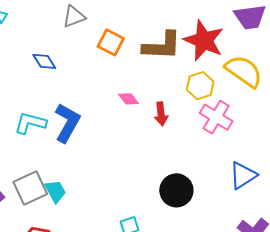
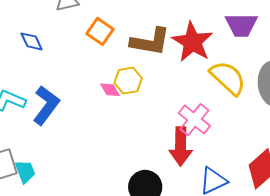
yellow hexagon: (200, 86) -> (128, 81), moved
red arrow: (161, 114) -> (181, 146), moved, size x1.6

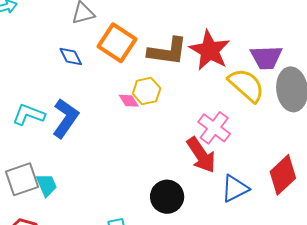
purple trapezoid: (241, 25) -> (266, 57), moved
orange square: (100, 31) -> (117, 43), size x1.4
blue diamond: (32, 41) -> (71, 56), moved
red arrow: (181, 146) -> (201, 155), turned -33

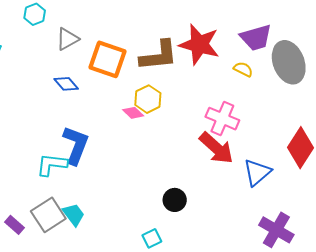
yellow semicircle: (246, 85) -> (243, 69), size x0.5
cyan L-shape: (29, 115) -> (52, 165), moved
black circle: (167, 197) -> (175, 200), moved, size x0.7

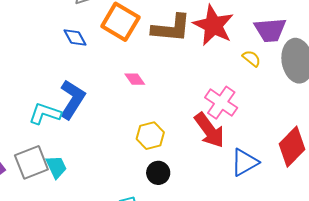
yellow hexagon: (148, 99) -> (150, 136), moved

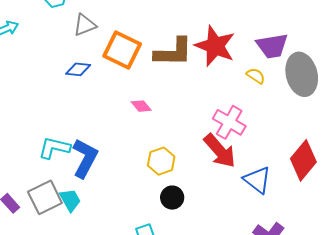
blue diamond: (75, 37) -> (78, 69), turned -50
blue L-shape: (72, 99) -> (85, 158), moved
blue triangle: (245, 162) -> (257, 180), turned -48

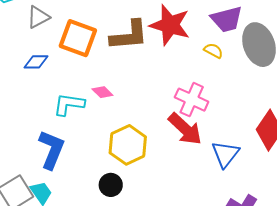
cyan L-shape: (54, 148) -> (69, 104), moved
yellow hexagon: (161, 161) -> (128, 145), size x1.4
blue triangle: (257, 180) -> (225, 154), turned 36
black circle: (172, 198) -> (111, 185), moved

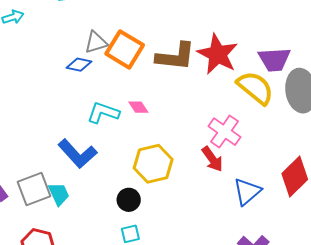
gray triangle: (38, 17) -> (96, 42), moved
yellow semicircle: (213, 51) -> (255, 88), size x2.0
red arrow: (185, 129) -> (212, 159), size x0.7
blue L-shape: (52, 150) -> (77, 154), turned 105

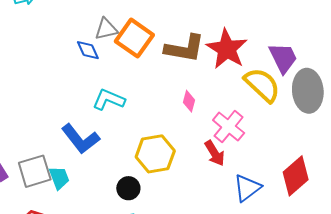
purple trapezoid: (274, 60) -> (283, 58), turned -116
blue diamond: (79, 65) -> (88, 50), turned 50
pink diamond: (138, 107) -> (189, 101), moved, turned 45

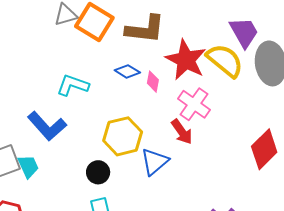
red star: (227, 49) -> (186, 60), moved
blue diamond: (88, 50) -> (127, 71), moved, turned -30
blue triangle: (247, 188) -> (155, 162), moved

